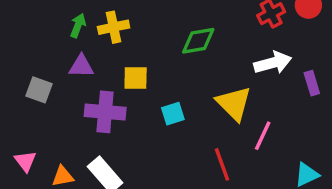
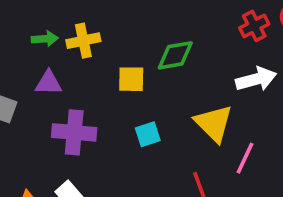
green arrow: (78, 25) -> (45, 39), turned 65
yellow square: (136, 78) -> (131, 79), moved

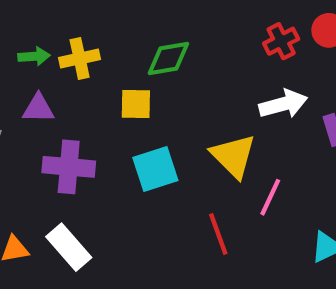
green diamond: (175, 55) -> (168, 59), moved
cyan square: (148, 134) -> (155, 169), size x1.5

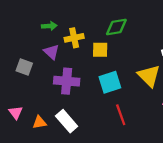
yellow cross: (80, 59) -> (74, 38), moved
purple triangle: (38, 108) -> (51, 52), turned 42
red line: (218, 234) -> (121, 115), moved

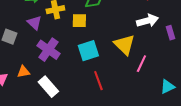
purple cross: (67, 81) -> (48, 50), turned 30
orange triangle: (39, 122) -> (23, 72), moved

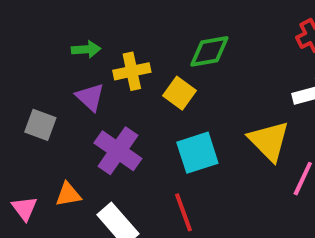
yellow square: (79, 21) -> (180, 93), turned 35
red line: (98, 81) -> (184, 212), moved

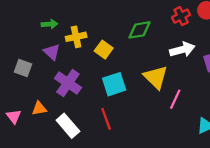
green diamond: (209, 51) -> (140, 30), moved

